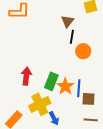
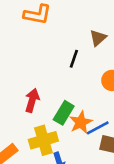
black line: (72, 37) -> (74, 59), moved
blue line: (79, 88) -> (98, 128), turned 48

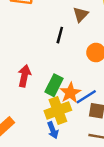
yellow cross: (43, 140) -> (58, 110), moved

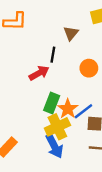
red arrow: (24, 76) -> (39, 73), moved, turned 54
blue arrow: (53, 130) -> (54, 146), size x1.5

